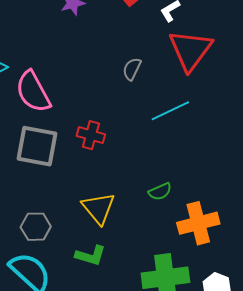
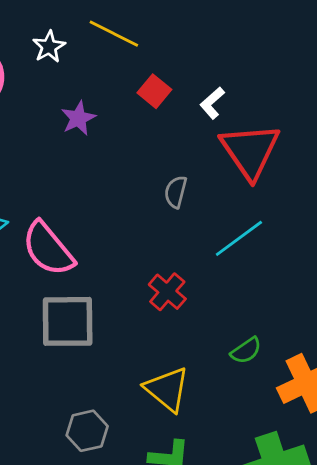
red cross: (91, 135) -> (167, 292), moved, turned 36

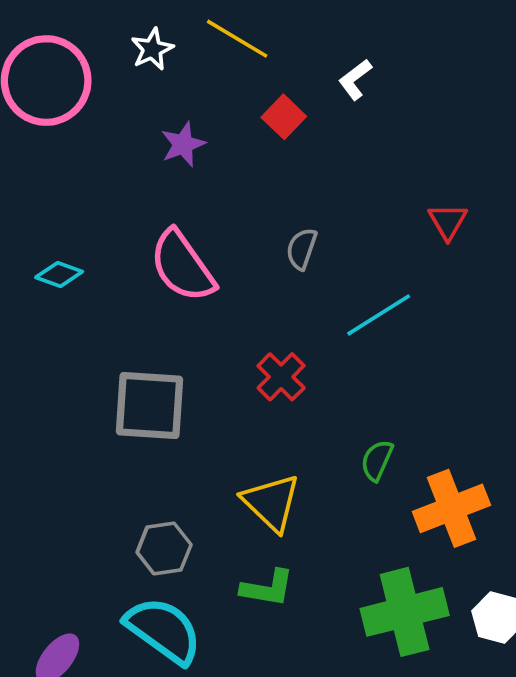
white L-shape: (212, 103) -> (355, 80), moved
red triangle: (250, 151) -> (448, 221), moved, size x0.5
pink semicircle: (48, 249) -> (182, 266), moved
green semicircle: (246, 351) -> (377, 460), turned 144

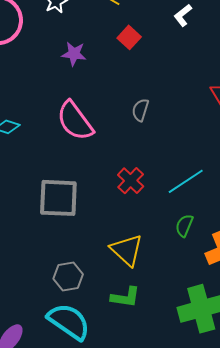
white L-shape: (355, 80) -> (183, 15), moved
purple star: (183, 144) -> (74, 54), turned 30
cyan line: (379, 315) -> (186, 181), moved

